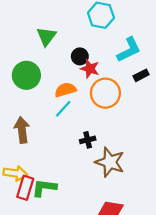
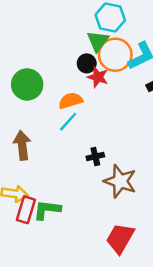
green triangle: (46, 36) -> (98, 41), moved
orange circle: (105, 93) -> (115, 55), moved

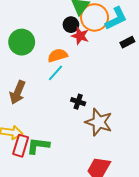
brown arrow: (22, 145) -> (18, 92), turned -150
black cross: (95, 156) -> (78, 102), turned 32

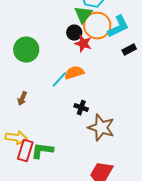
orange semicircle: (58, 55) -> (74, 73), moved
brown arrow: (18, 92) -> (22, 99), size x0.6

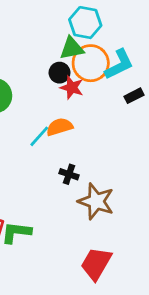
green triangle: (83, 15) -> (72, 48), turned 42

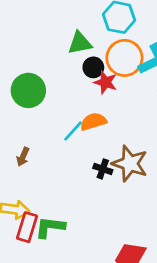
green triangle: (72, 48) -> (80, 43), moved
brown star: (96, 201) -> (130, 164), moved

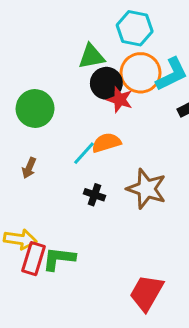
black circle: (93, 67) -> (106, 83), size x1.4
brown arrow: (23, 157) -> (29, 168), moved
black cross: (103, 169) -> (94, 195), moved

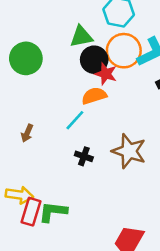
green circle: (35, 109) -> (26, 58), moved
orange semicircle: (106, 143) -> (94, 96), moved

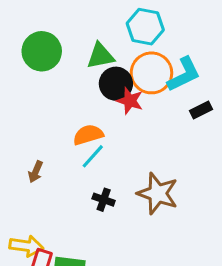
green circle: (26, 58) -> (42, 51), moved
orange semicircle: (94, 96) -> (88, 135), moved

